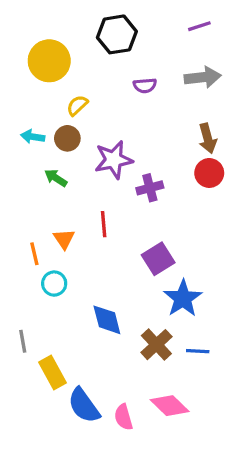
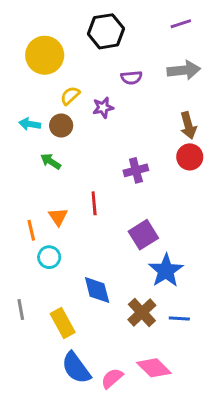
purple star: (114, 160) -> (103, 108), moved, size x0.6
yellow rectangle: (53, 373) -> (63, 323), moved
pink semicircle: (123, 417) -> (112, 378), turned 65

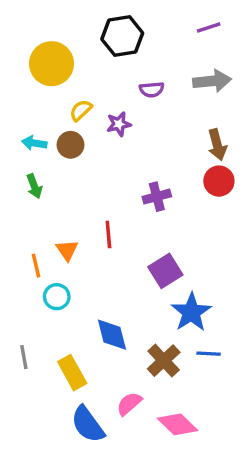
green arrow: (51, 161) -> (34, 186), moved, turned -144
blue line: (179, 318) -> (209, 354), moved
pink semicircle: (112, 378) -> (129, 404), moved

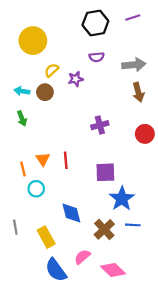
black hexagon: (122, 36) -> (95, 23), moved
gray arrow: (212, 81) -> (134, 65), moved
red circle: (219, 181) -> (145, 134), moved
red line: (108, 235) -> (66, 160), moved
purple square: (165, 271) -> (105, 172), turned 30

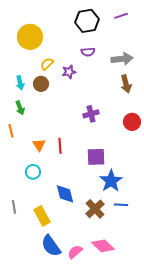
cyan arrow: (22, 91) -> (20, 83), turned -112
orange line: (23, 169) -> (11, 131), moved
pink semicircle: (82, 257) -> (75, 252), moved

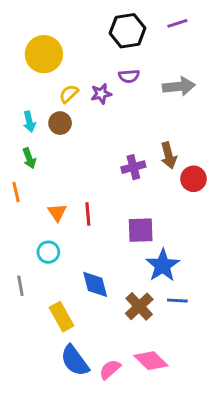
purple star: (69, 72) -> (101, 94), moved
brown arrow: (126, 84) -> (169, 155), moved
gray line: (14, 207) -> (20, 286), moved

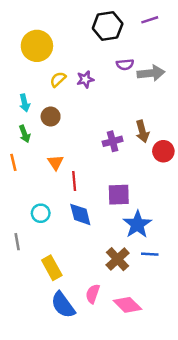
purple semicircle: (129, 76) -> (125, 64), moved
brown circle: (60, 123) -> (51, 117), moved
orange triangle: (57, 213) -> (56, 162), moved
blue diamond: (95, 284) -> (80, 214), moved
pink semicircle: (110, 369) -> (93, 294), moved, turned -30

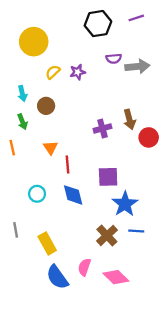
gray line: (17, 242) -> (16, 230), moved

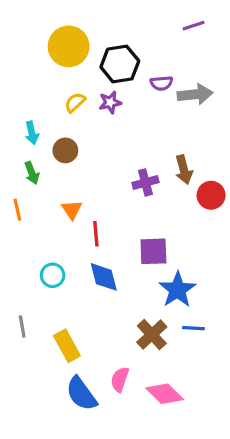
black hexagon: (98, 24) -> (120, 64), moved
yellow circle: (34, 42) -> (69, 46), moved

